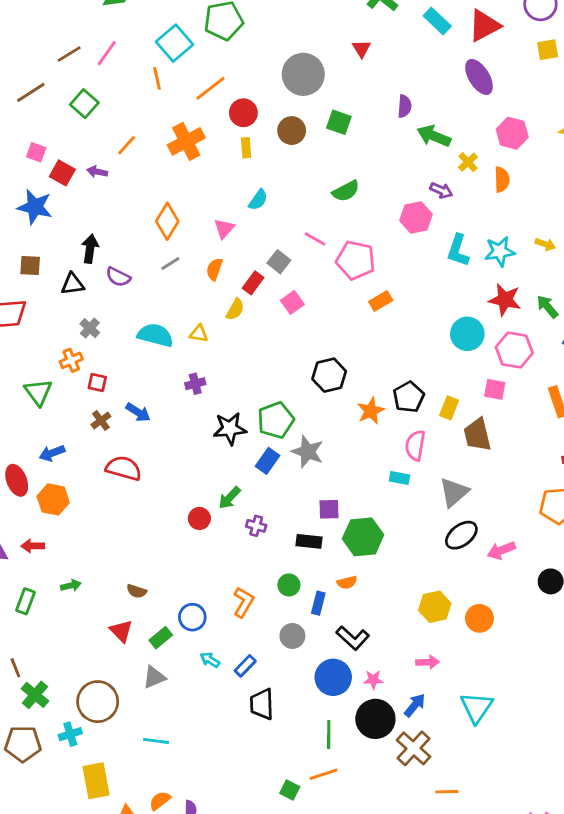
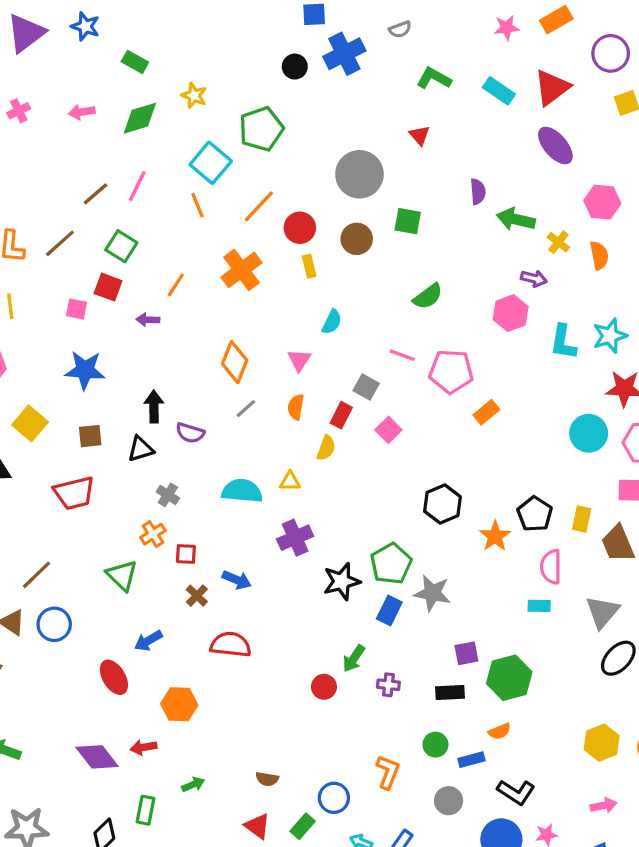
red square: (62, 173) -> (108, 287), moved
purple cross: (195, 384) -> (295, 538), size x1.5
orange hexagon: (53, 499) -> (179, 704), moved
blue rectangle: (318, 603) -> (471, 760), turned 70

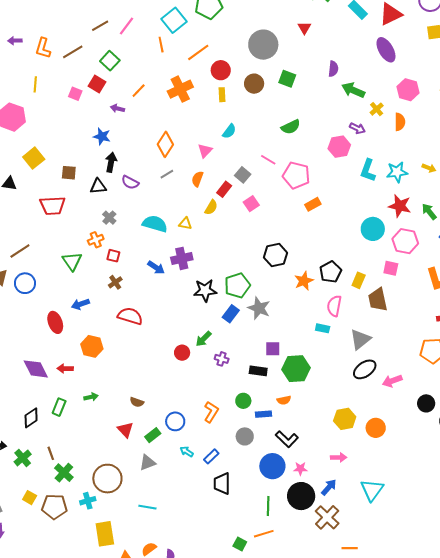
blue star: (85, 370) -> (102, 136), moved, size x0.7
blue arrow: (237, 580) -> (156, 268), moved

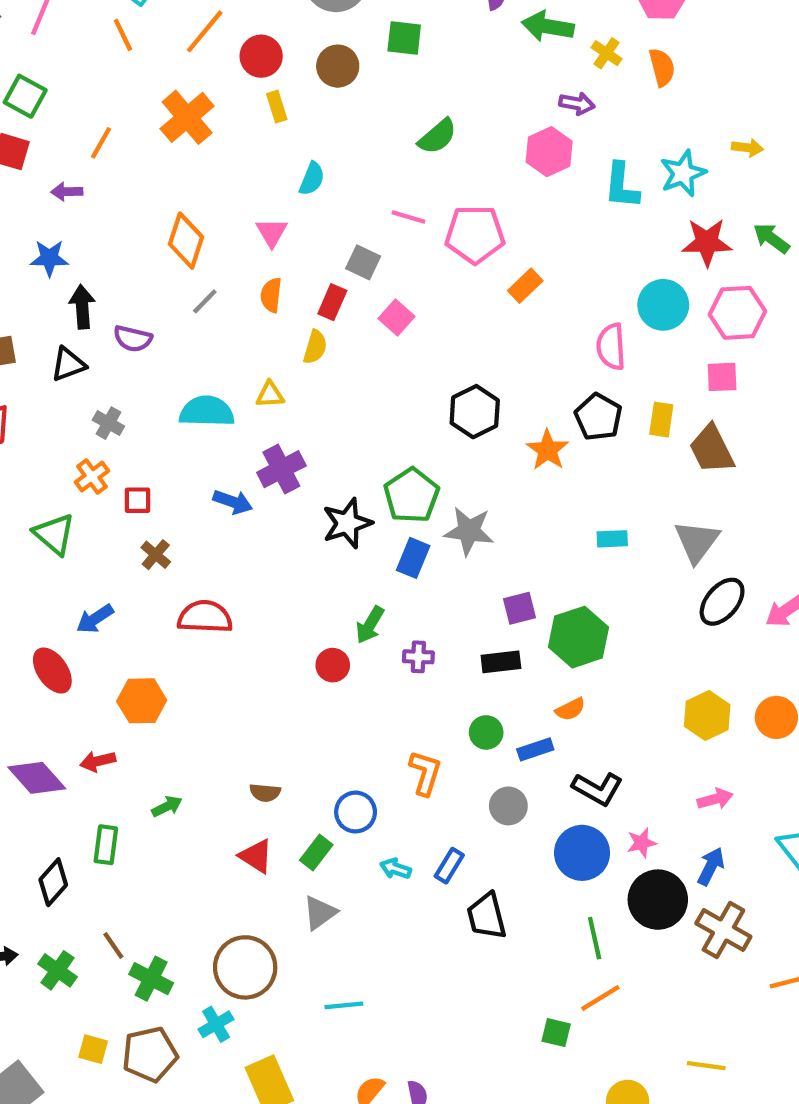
pink semicircle: (334, 306) -> (611, 347), moved

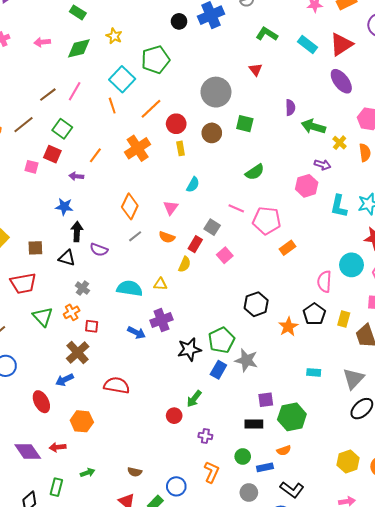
orange semicircle: (271, 295) -> (167, 237), turned -84
black triangle: (68, 364) -> (67, 258), turned 30
green triangle: (54, 534) -> (43, 317), moved
brown cross: (156, 555) -> (78, 353), moved, size x1.6
purple cross: (418, 657) -> (205, 436), moved

